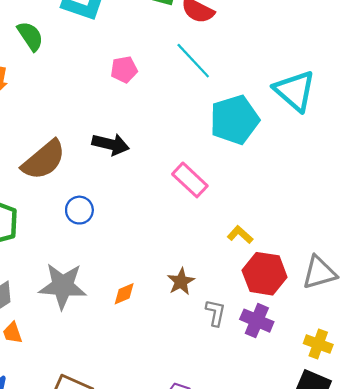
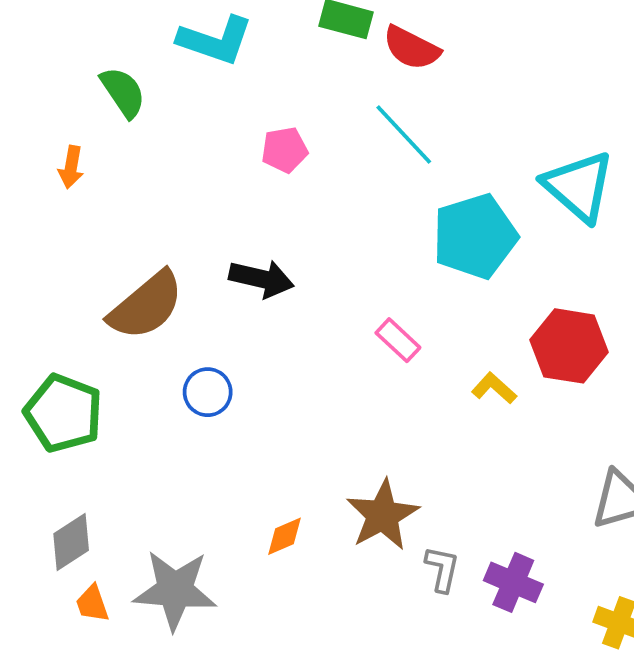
pink rectangle: (190, 180) -> (398, 340), size x0.7
yellow L-shape: (240, 235) -> (494, 388), moved
red hexagon: (265, 274) -> (569, 346), moved
brown star: (181, 282) -> (383, 515), size x1.5
gray star: (63, 286) -> (175, 590), moved

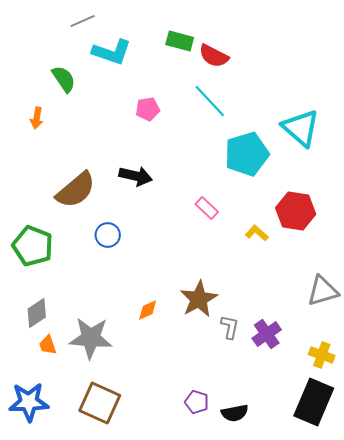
purple cross: (513, 582) -> (267, 334), turned 32

